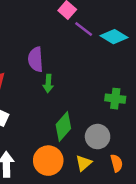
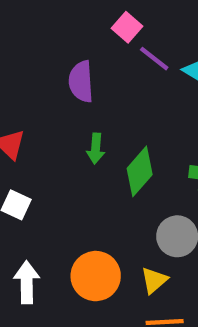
purple semicircle: (36, 59) -> (81, 82), moved
green diamond: (63, 126) -> (140, 171), moved

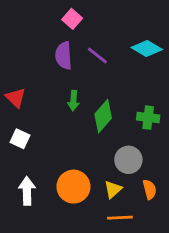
pink square: (127, 27) -> (72, 19), moved
purple line: (154, 59) -> (97, 56), moved

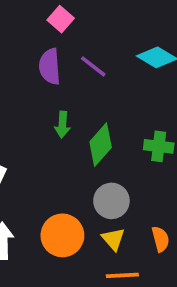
gray circle: (128, 160) -> (111, 201), moved
yellow triangle: (113, 189) -> (113, 239), turned -30

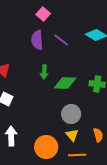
green diamond: (101, 145) -> (65, 83), turned 50
orange circle: (62, 235) -> (46, 147), moved

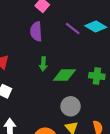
purple line: (61, 40) -> (73, 28), moved

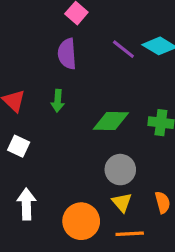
green arrow: (43, 64) -> (58, 101), moved

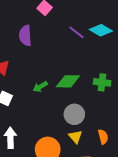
purple semicircle: (67, 54) -> (25, 36), moved
green arrow: (58, 101) -> (40, 87), moved, turned 56

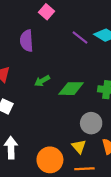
green arrow: (40, 87) -> (42, 81), moved
gray circle: (74, 114) -> (91, 123), moved

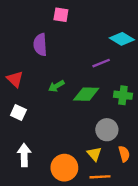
pink square: (47, 12) -> (61, 15), turned -32
purple line: (80, 37) -> (101, 63), moved, turned -60

